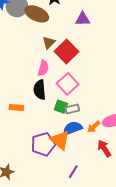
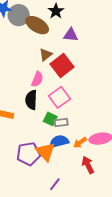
purple triangle: (83, 19) -> (71, 35), moved

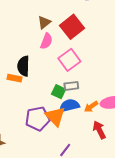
brown triangle: (46, 55) -> (44, 22), moved
black semicircle: (31, 100) -> (23, 66), moved
green square: (50, 119) -> (59, 92), moved

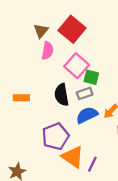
black semicircle: (23, 66) -> (62, 95), moved
green square: (59, 92) -> (91, 77), moved
orange triangle: (55, 116) -> (73, 157), moved

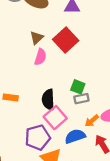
pink square: (77, 66) -> (55, 118), moved
gray rectangle: (85, 93) -> (81, 99), moved
blue semicircle: (87, 115) -> (75, 136), moved

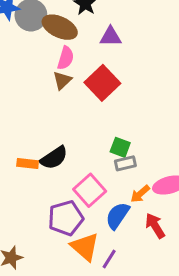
pink semicircle: (40, 57) -> (66, 58), moved
black semicircle: (48, 100) -> (54, 158), moved, turned -120
blue semicircle: (75, 136) -> (118, 216), turned -36

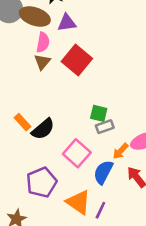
purple triangle: (111, 37) -> (67, 23), moved
orange rectangle: (28, 164) -> (22, 122), moved, turned 48
purple pentagon: (66, 218) -> (42, 182), moved

